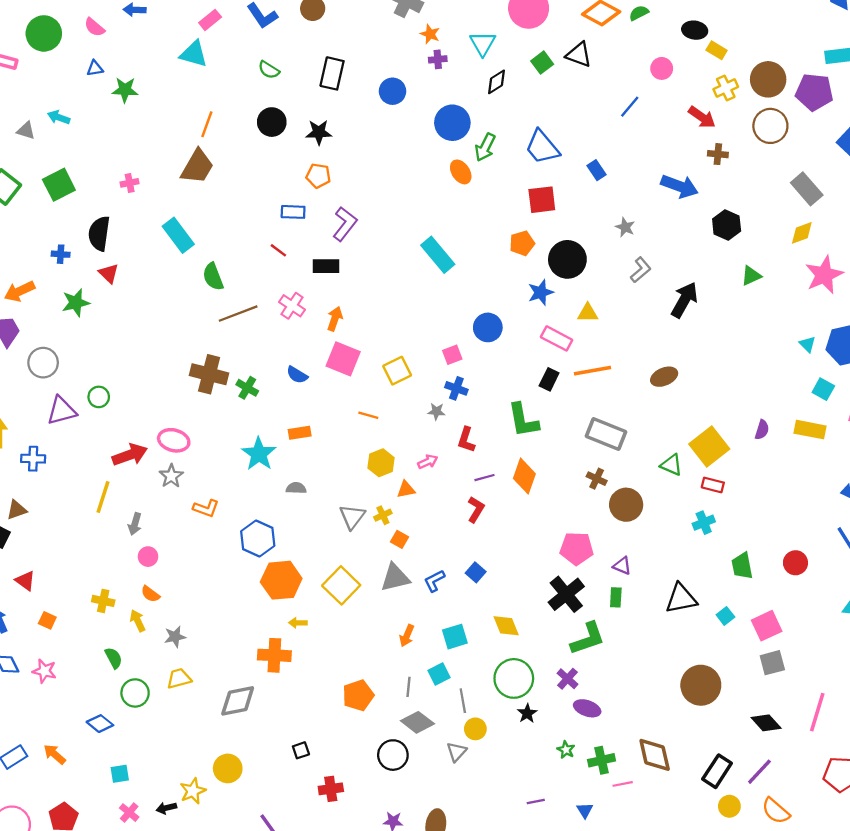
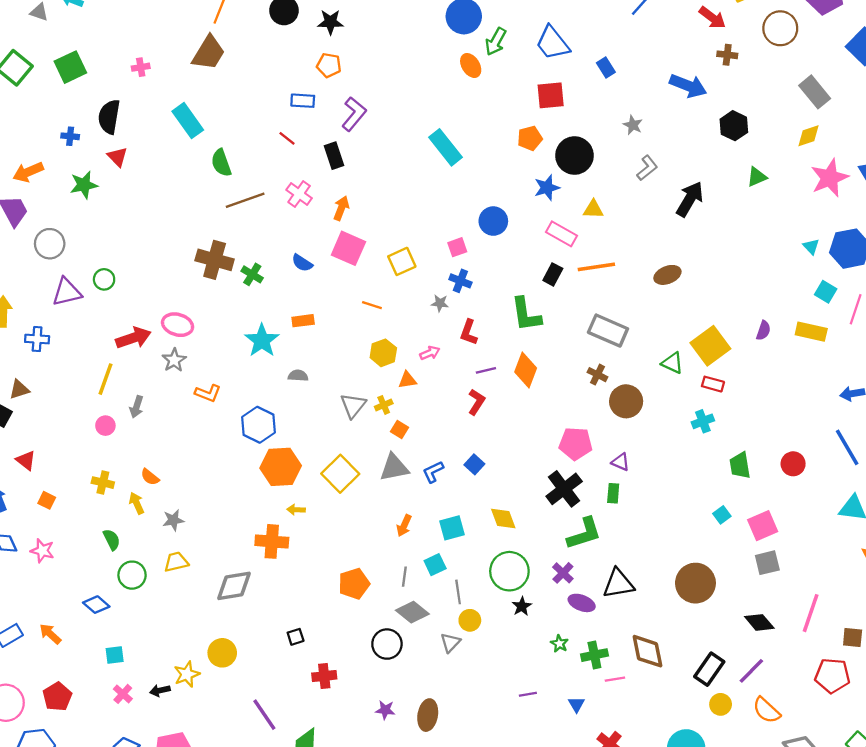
black rectangle: (326, 266) -> (334, 156), turned 70
pink circle: (148, 557) -> (105, 426), moved
black triangle: (681, 599) -> (618, 584), moved

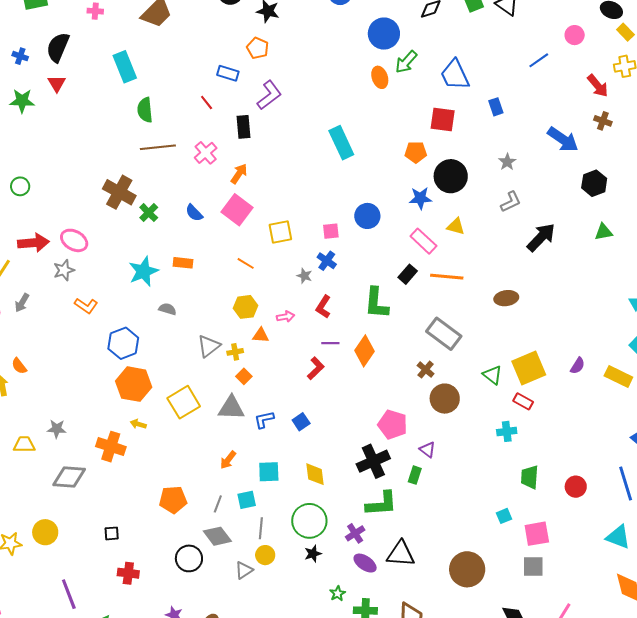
gray star: (173, 520) -> (57, 429), moved

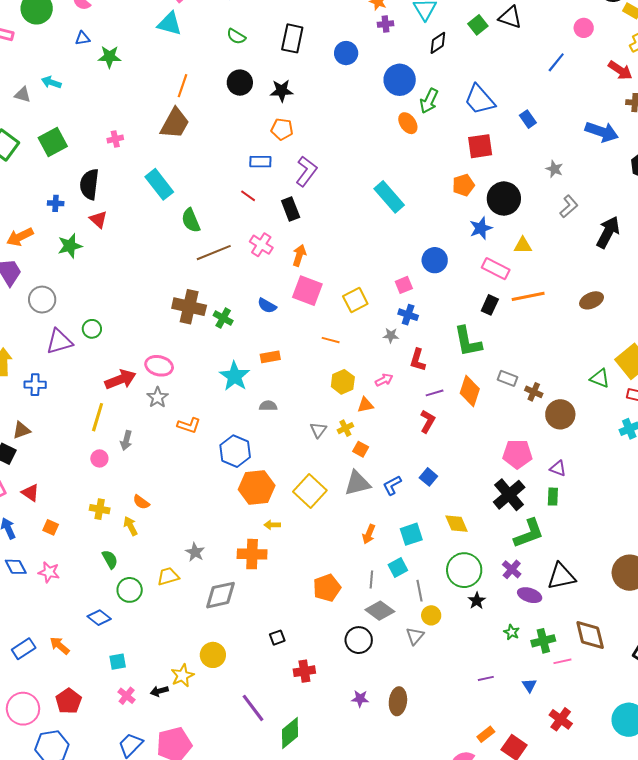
gray rectangle: (444, 334) -> (507, 378), moved, size x0.6
gray triangle: (209, 346) -> (318, 430), size x0.7
gray star: (57, 429) -> (195, 552), turned -30

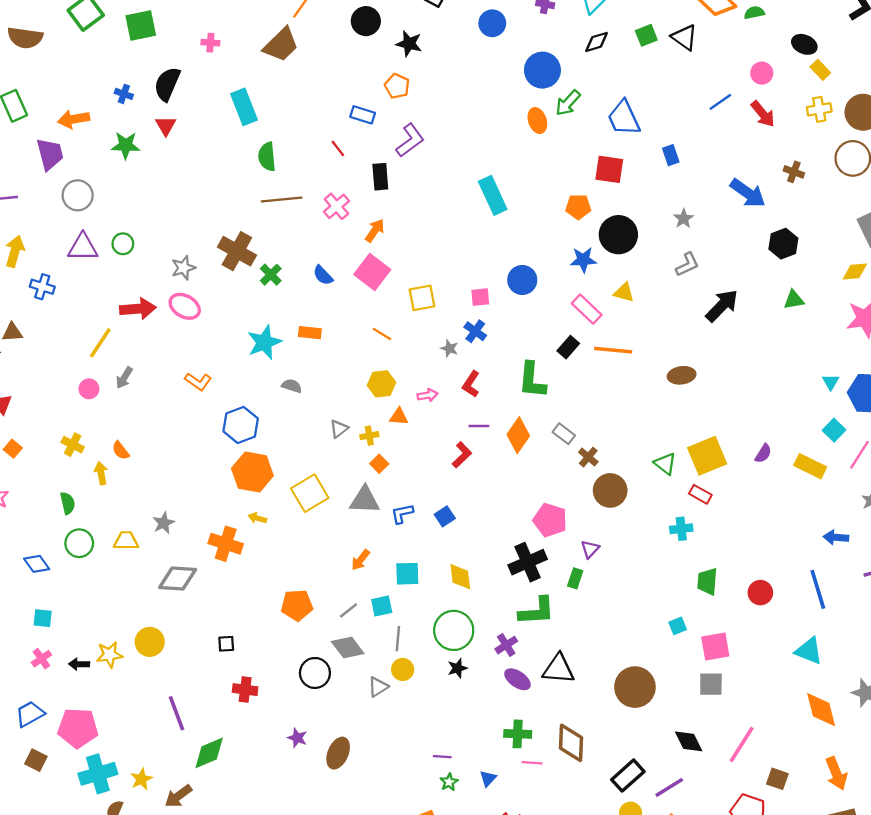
red arrow: (620, 70) -> (763, 114), moved
gray star: (158, 397) -> (183, 268), moved
purple triangle: (558, 468) -> (590, 549), turned 36
gray line: (371, 579) -> (348, 610), turned 30
green star: (512, 632) -> (449, 782), moved

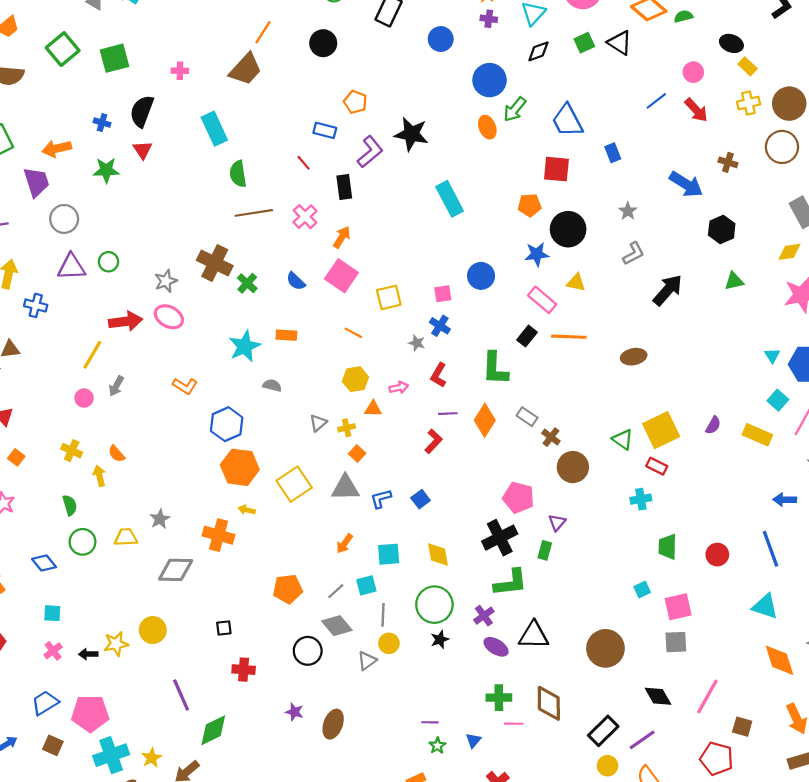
black star: (409, 44) -> (411, 134), moved, size x1.4

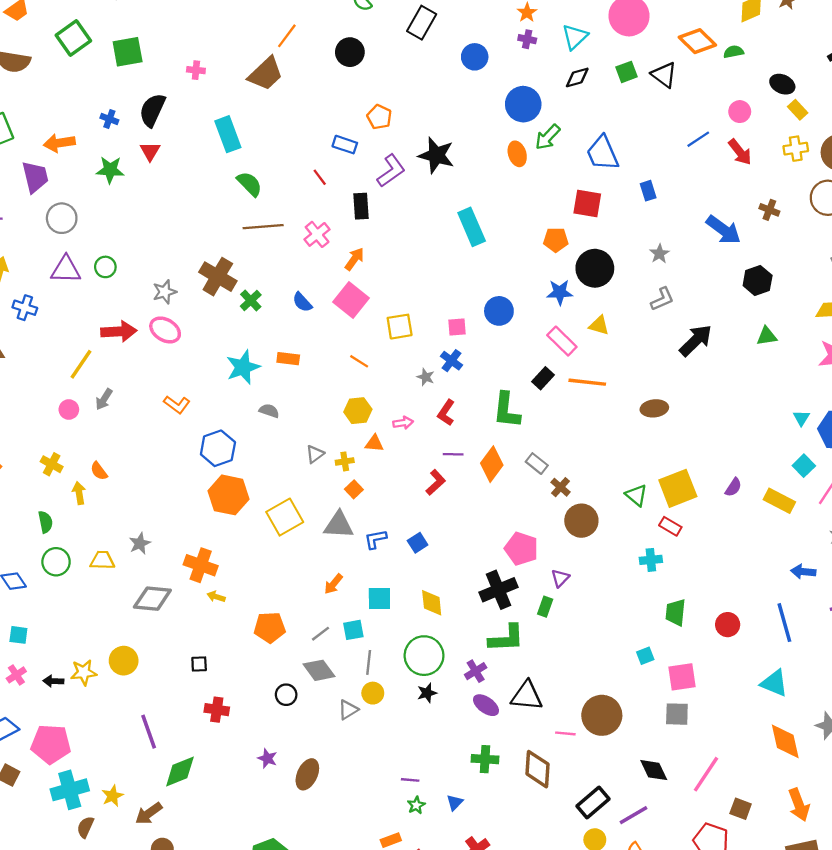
green semicircle: (238, 174) -> (249, 184), turned 140
yellow arrow: (247, 510) -> (216, 597), moved
black circle: (308, 651) -> (286, 695), size x0.7
pink line: (514, 724) -> (565, 733), moved

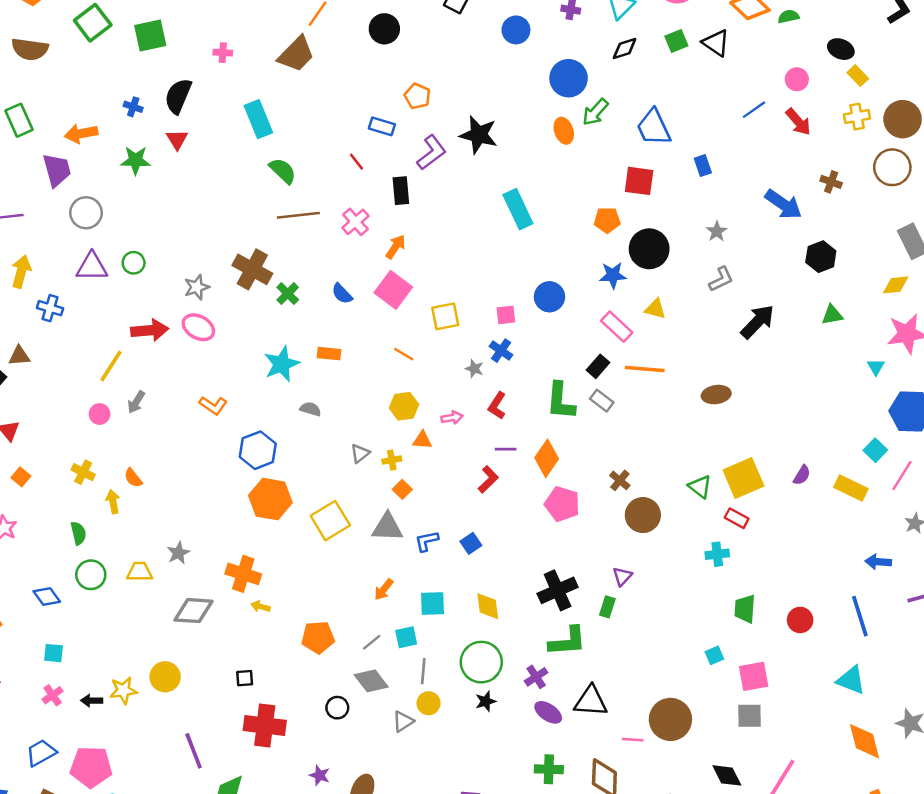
cyan triangle: (801, 418) -> (876, 367), moved
gray rectangle: (537, 464) -> (602, 401), moved
pink pentagon: (521, 549) -> (562, 504), moved
red cross: (217, 710) -> (265, 725), size x1.6

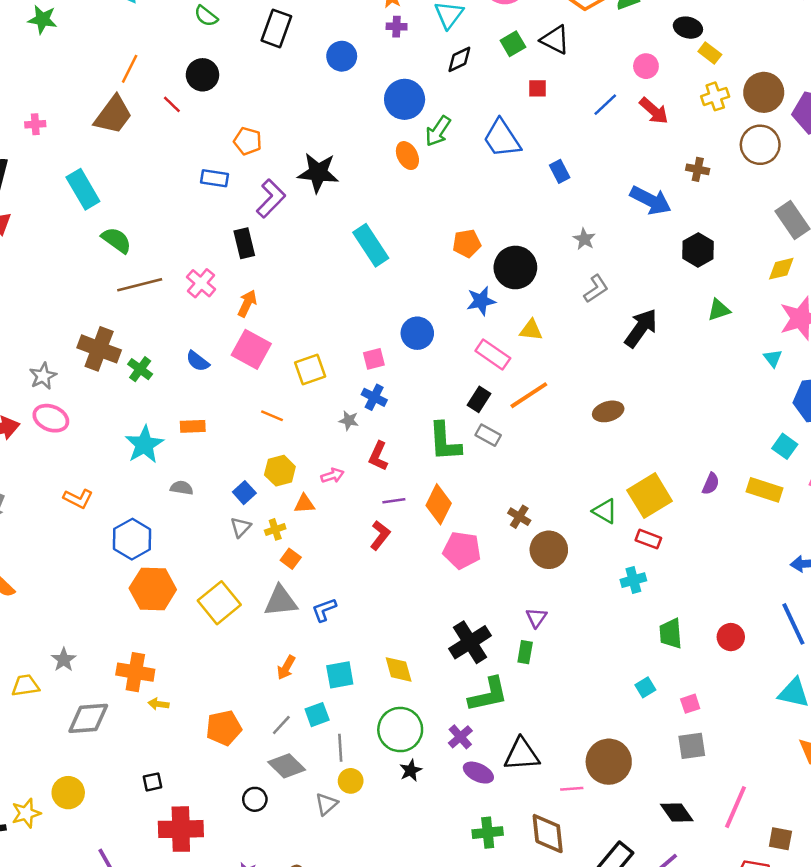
red line: (356, 162) -> (172, 104), moved
red square: (639, 181) -> (537, 88), moved, size x0.6
orange line: (645, 369) -> (529, 395), turned -30
blue square: (471, 543) -> (244, 493), moved
pink square: (754, 676) -> (690, 704), size x0.6

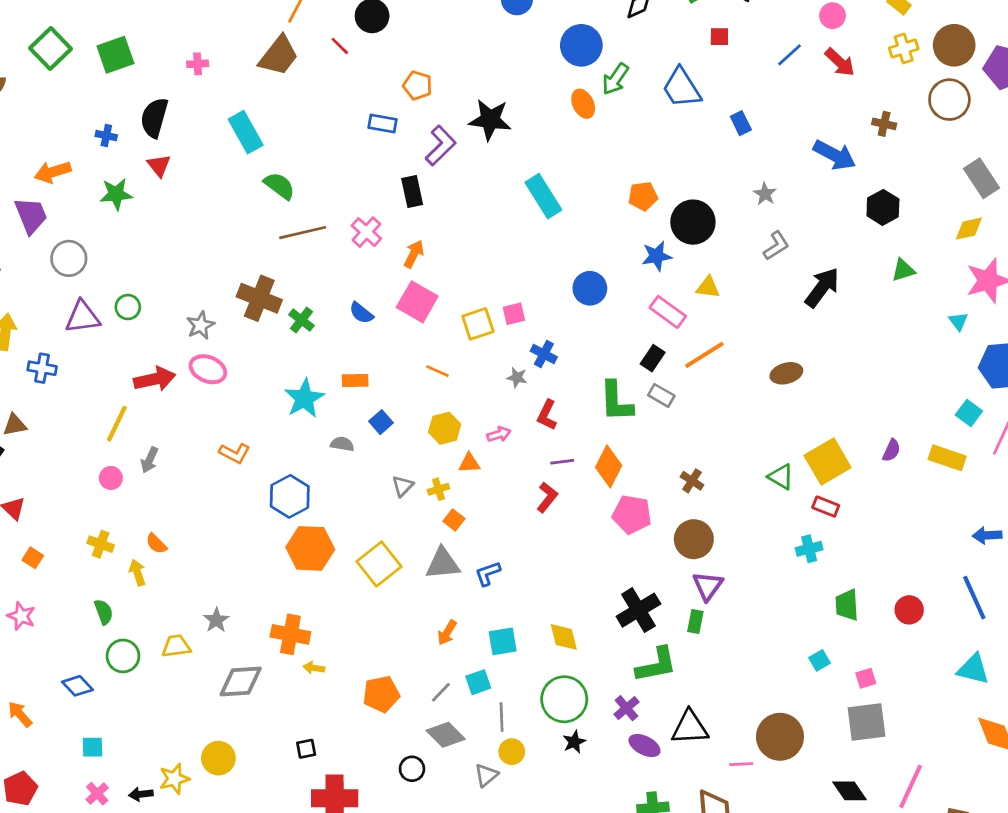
pink square: (374, 359) -> (514, 314), moved
blue square: (244, 493) -> (381, 422), moved
brown circle: (549, 550) -> (694, 539), moved
purple triangle: (536, 618) -> (708, 586), size x1.4
gray square: (692, 746) -> (866, 722), size x1.4

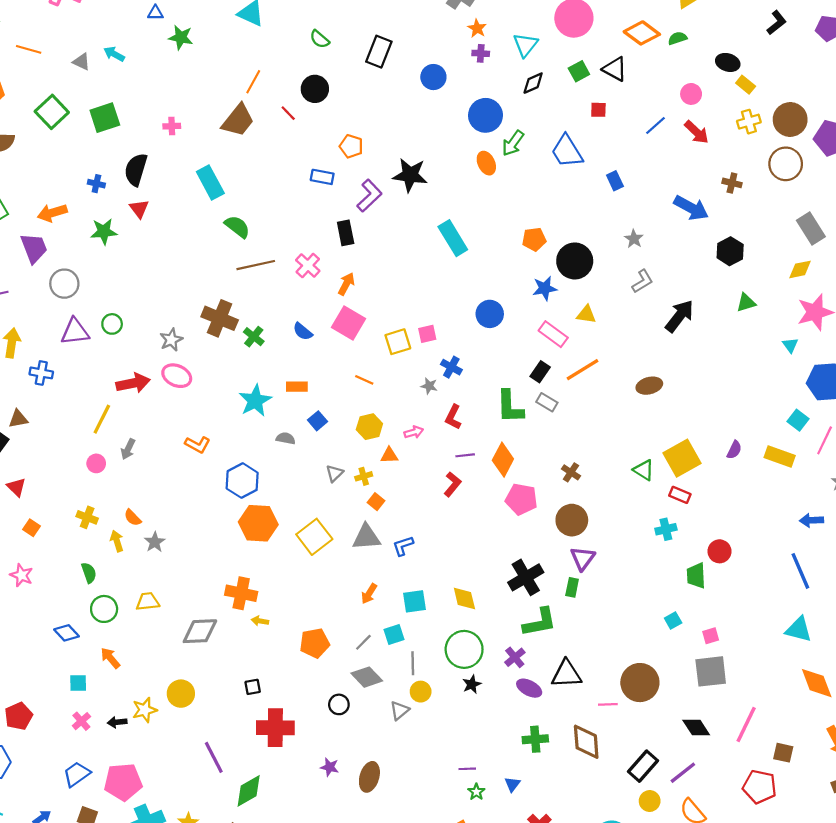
red circle: (909, 610) -> (720, 551), moved
gray star: (216, 620) -> (155, 542), moved
orange arrow: (20, 714) -> (110, 658), moved

